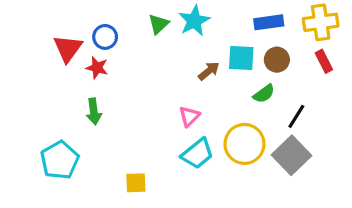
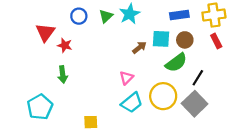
blue circle: (105, 37) -> (79, 16), moved
green semicircle: (264, 94) -> (176, 63), size x1.5

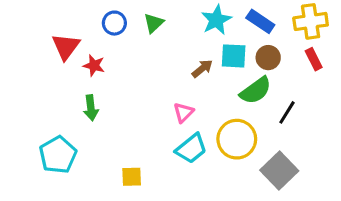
cyan star: (130, 14) -> (216, 20), moved
blue rectangle: (179, 15) -> (260, 21), turned 42
gray square: (195, 104) -> (279, 171), moved

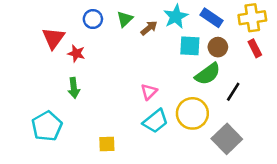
brown arrow: (202, 69) -> (149, 28), moved

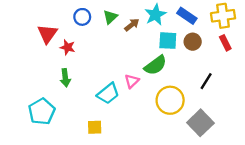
green semicircle: (208, 74) -> (155, 65), moved
cyan trapezoid: (155, 121) -> (108, 93), moved

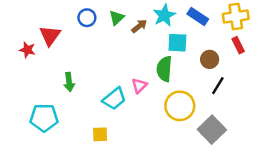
brown circle: (193, 42) -> (210, 59), moved
red star: (68, 47) -> (27, 50), moved
green semicircle: (155, 65) -> (164, 69), turned 130
cyan pentagon: (42, 112) -> (44, 118), turned 30

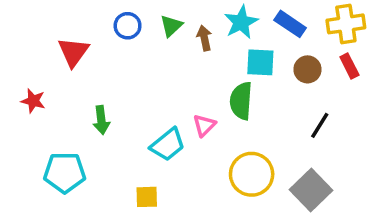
brown arrow: (139, 26) -> (204, 38), turned -63
red star: (27, 50) -> (33, 101), moved
brown circle: (210, 59) -> (307, 69), moved
yellow circle: (180, 106) -> (252, 174), moved

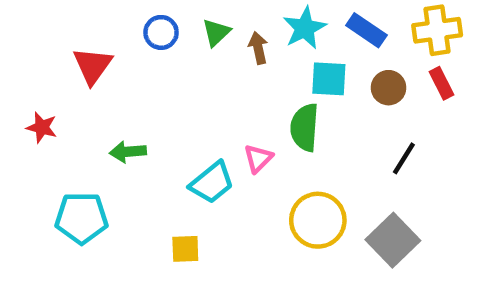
green arrow: (101, 120) -> (128, 152), turned 92

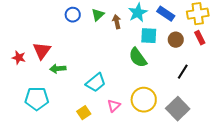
red triangle: (93, 66) -> (42, 51), moved
green semicircle: (305, 127) -> (138, 58), turned -40
pink triangle: (258, 158) -> (114, 106), moved
yellow square: (185, 249) -> (84, 113), turned -32

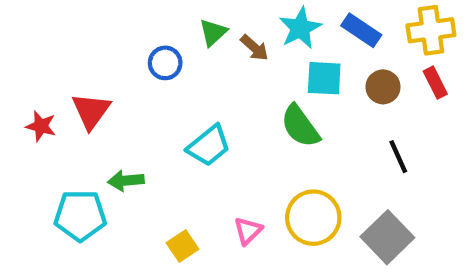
blue circle: (73, 15) -> (165, 63), moved
brown arrow: (117, 22) -> (254, 48), turned 144
green arrow: (58, 69) -> (126, 181), moved
black line: (183, 72) -> (398, 157), turned -56
cyan trapezoid: (96, 83) -> (209, 146), moved

